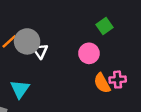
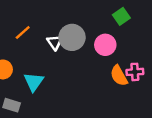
gray circle: (27, 41) -> (72, 37), moved

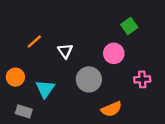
gray circle: (72, 37) -> (89, 79), moved
orange semicircle: (119, 76) -> (111, 109), moved, turned -84

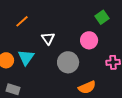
orange line: (34, 41) -> (22, 21), moved
cyan triangle: (45, 89) -> (26, 57), moved

